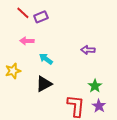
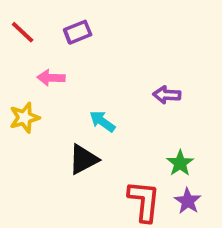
red line: (23, 13) -> (23, 32), moved
cyan arrow: (46, 59) -> (102, 121), moved
yellow star: (13, 71) -> (24, 118), moved

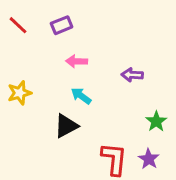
pink arrow: (51, 78) -> (77, 61), moved
green star: (180, 163) -> (156, 121), moved

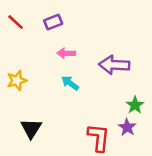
purple arrow: (132, 75) -> (114, 65), size x1.6
black triangle: (66, 126) -> (31, 128), moved, turned -30
purple star: (149, 159) -> (127, 127), moved

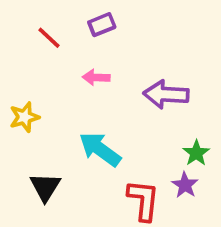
red line: (16, 22) -> (49, 38), moved
purple rectangle: (53, 22) -> (102, 25), moved
cyan arrow: (70, 83) -> (100, 149), moved, size x1.6

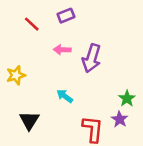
purple arrow: (166, 94) -> (92, 58), moved, turned -76
cyan arrow: (100, 149) -> (65, 96), size x0.6

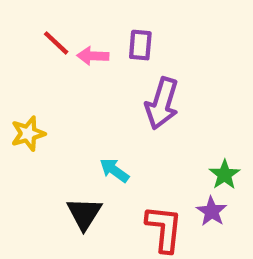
purple rectangle: (66, 16) -> (140, 45), moved, turned -63
pink arrow: (62, 50) -> (93, 56), moved
black triangle: (29, 120) -> (84, 213), moved

